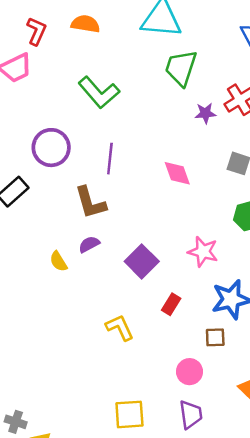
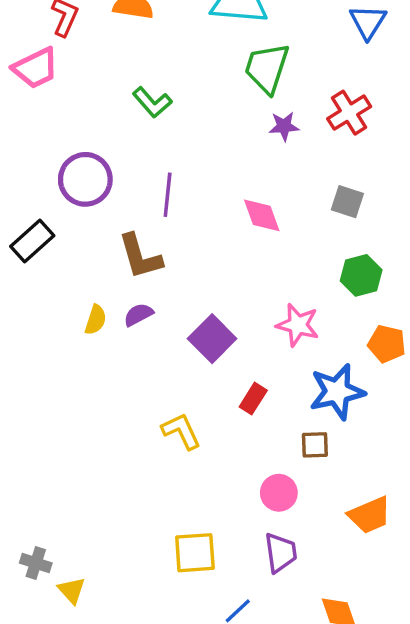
green L-shape: (99, 92) -> (152, 102), size x0.7
purple star: (205, 113) -> (284, 126), moved
yellow semicircle: (58, 261) -> (96, 320), moved, turned -130

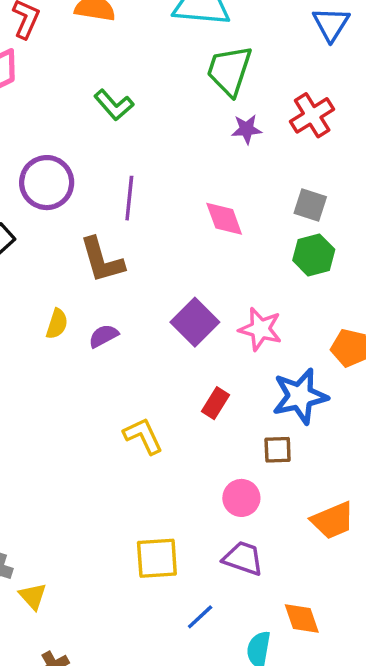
green hexagon: (361, 275) -> (314, 255), moved
purple semicircle: (138, 315) -> (104, 336), moved
purple square: (212, 339) -> (195, 322), moved
purple trapezoid: (281, 553) -> (243, 558), turned -63

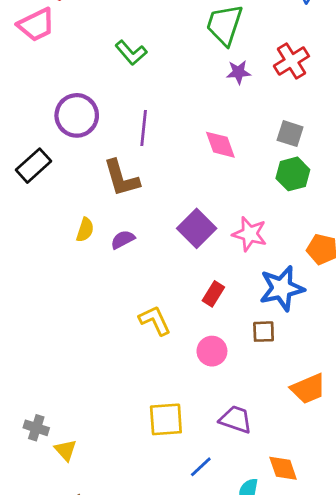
pink circle: (241, 498) -> (212, 351), moved

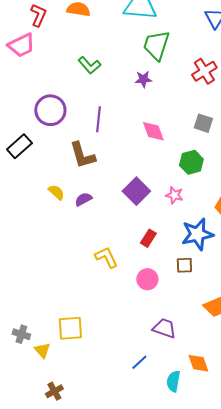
purple star: (238, 72) -> (143, 79), moved
green hexagon: (293, 174) -> (191, 162), moved
yellow semicircle: (85, 230) -> (56, 192), turned -66
pink star: (250, 234) -> (174, 195), size x0.7
yellow square: (166, 419) -> (70, 328), moved

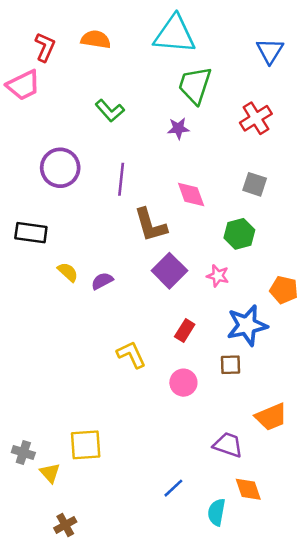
black rectangle: (19, 146) -> (31, 233), moved, turned 50
brown L-shape: (82, 155) -> (150, 225), moved
purple trapezoid: (164, 328) -> (228, 445), moved

